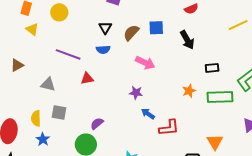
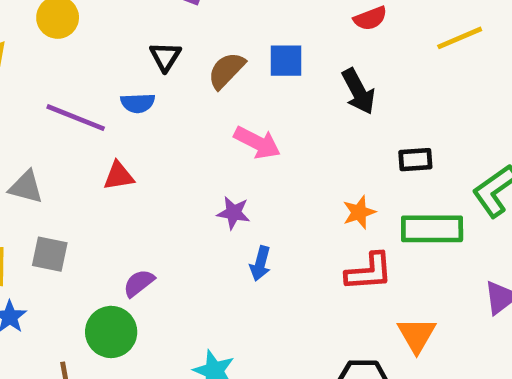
yellow line: (238, 25) -> (460, 38), moved
blue semicircle: (103, 50) -> (138, 103), moved
blue arrow: (148, 114) -> (260, 263), turned -112
red L-shape: (169, 128) -> (369, 272), moved

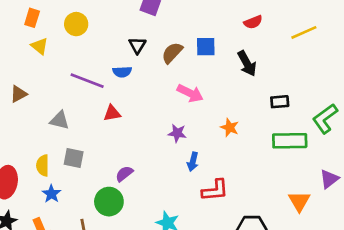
orange star: (359, 212) -> (230, 127), moved, turned -30
red L-shape: (369, 272) -> (215, 190), moved
orange triangle: (417, 335) -> (299, 201), moved

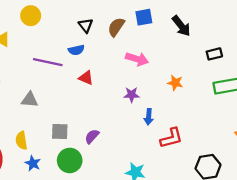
red triangle: (112, 113) -> (86, 78), moved, turned 42
gray square: (74, 158) -> (60, 132), moved
green circle: (109, 202) -> (70, 160), moved

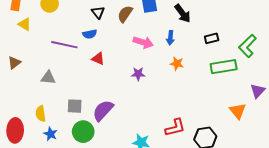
blue arrow: (149, 117) -> (170, 38), moved
purple semicircle: (92, 136) -> (103, 110), size x1.6
red L-shape: (171, 138) -> (175, 128), moved

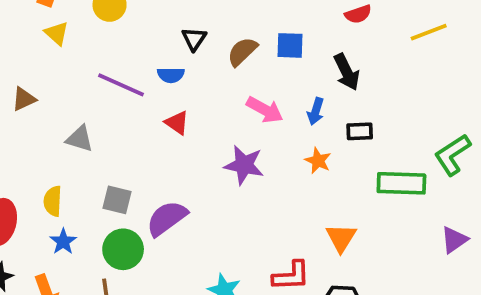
black rectangle: (212, 38) -> (360, 131), moved
purple star: (138, 74) -> (244, 165), size x1.5
orange triangle: (238, 111) -> (341, 238), moved

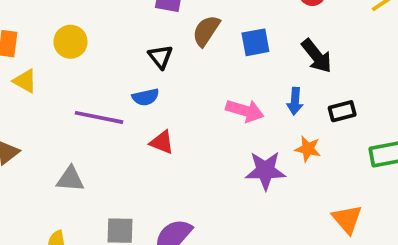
brown semicircle: (242, 52) -> (206, 31), moved
purple star: (244, 165) -> (265, 170), moved

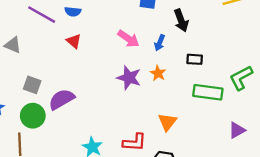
black rectangle: (342, 111) -> (195, 59), moved

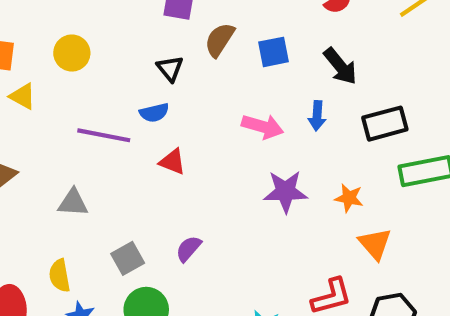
black rectangle: (195, 59) -> (385, 124), size x1.5
orange star: (158, 73) -> (349, 198), moved
gray square: (32, 85) -> (128, 258), turned -30
purple semicircle: (62, 99) -> (188, 249), moved, size x0.6

